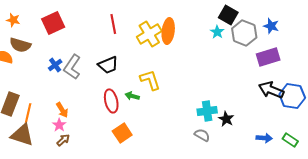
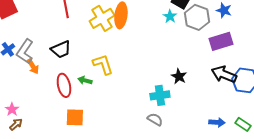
orange arrow: (62, 110) -> (33, 66), moved
black star: (226, 119) -> (179, 76), moved
orange square: (122, 133) -> (75, 117), turned 36

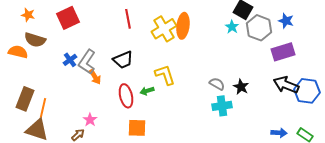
green arrow: (85, 80) -> (147, 91), turned -32
pink star: (12, 109) -> (90, 120), moved
gray semicircle: (155, 119) -> (217, 84), moved

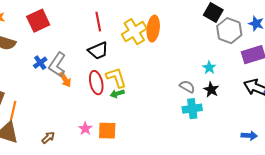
cyan star: (232, 27) -> (209, 68), moved
black trapezoid: (123, 60) -> (98, 51), moved
yellow L-shape: (165, 75) -> (116, 78), moved
red ellipse: (126, 96) -> (96, 83), moved
pink star: (90, 120) -> (85, 129), moved

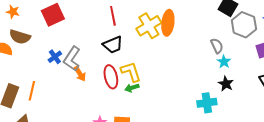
gray semicircle: (187, 87) -> (217, 46), moved, turned 35
orange line: (13, 111) -> (32, 91), moved

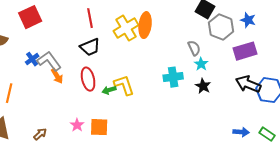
gray L-shape: (72, 59) -> (49, 61), turned 110
yellow L-shape: (131, 72) -> (124, 85), moved
cyan cross: (207, 103) -> (173, 77), moved

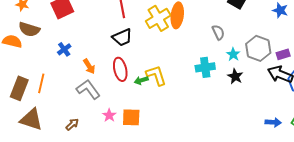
gray hexagon: (221, 27) -> (258, 48), moved
gray semicircle: (194, 48) -> (218, 32), moved
purple rectangle: (245, 51) -> (283, 54), moved, size x0.6
gray L-shape: (49, 61) -> (88, 89), moved

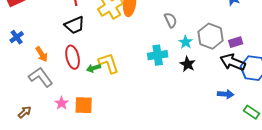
blue arrow: (273, 122) -> (226, 94), moved

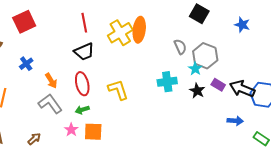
gray hexagon: (211, 36) -> (205, 56), moved
purple rectangle: (236, 42) -> (218, 85), moved, turned 48
green arrow: (94, 68) -> (82, 110), moved

